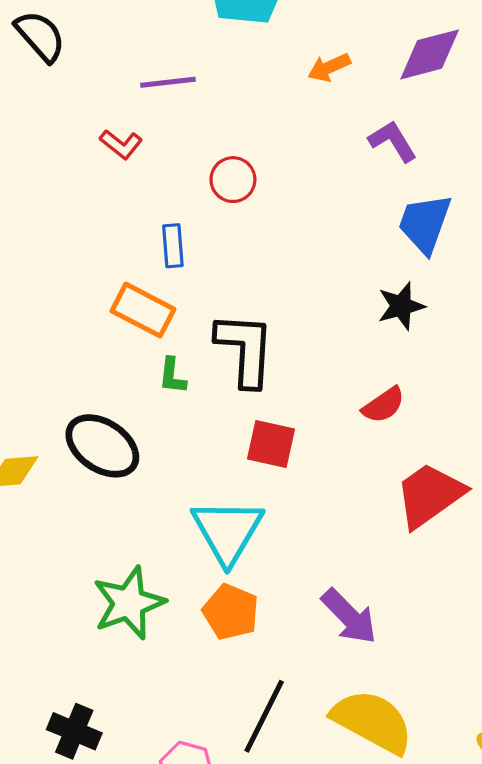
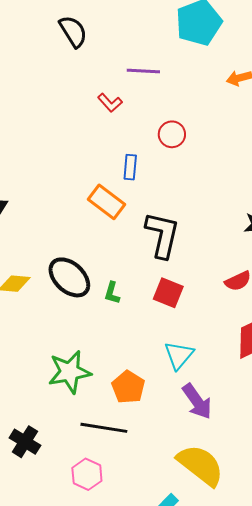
green L-shape: (172, 376) -> (112, 293), moved
cyan triangle: (227, 531) -> (179, 355), moved, size x0.7
black line: (264, 716) -> (104, 428), moved, turned 63

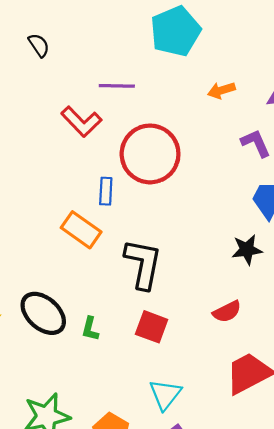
black semicircle: (73, 31) -> (39, 45), size x0.7
red L-shape: (110, 103) -> (81, 122), size x1.5
red circle: (172, 134) -> (150, 154), size x2.0

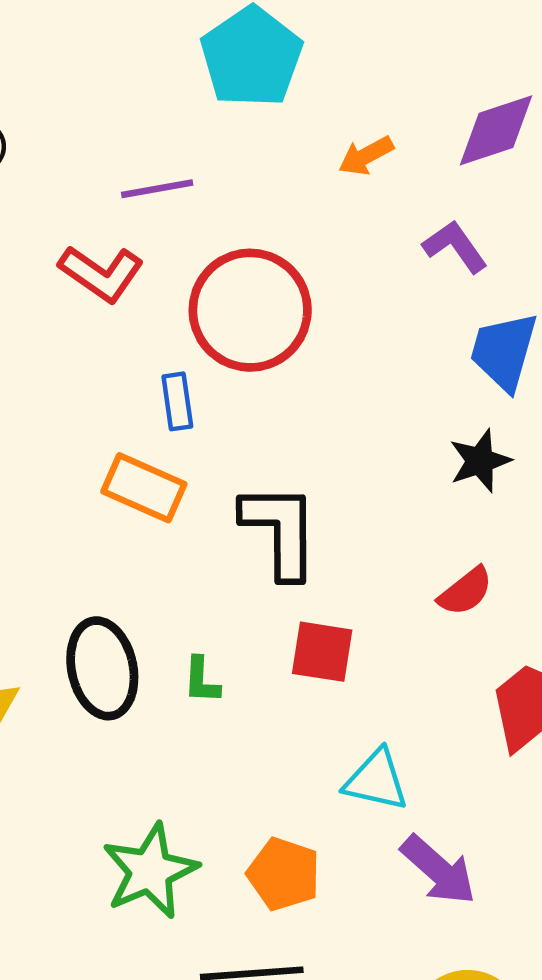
black ellipse: (43, 313) -> (102, 668), turned 48
cyan triangle: (165, 394) -> (376, 780), turned -44

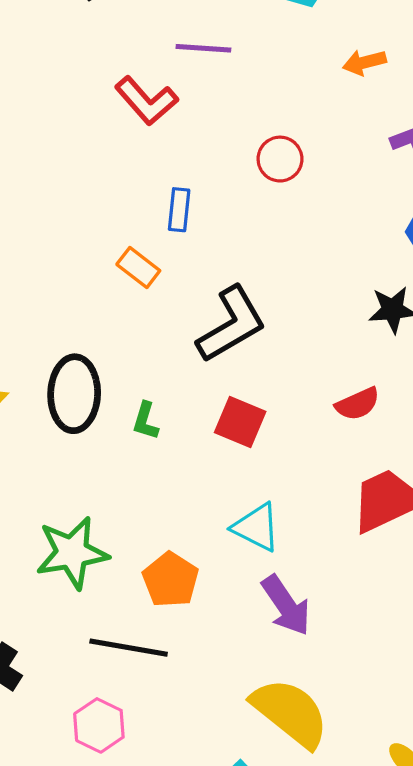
red circle: (250, 310) -> (280, 159), moved, size x0.5
orange rectangle: (144, 488) -> (138, 268), size x0.7
black L-shape: (280, 530) -> (231, 324), turned 46

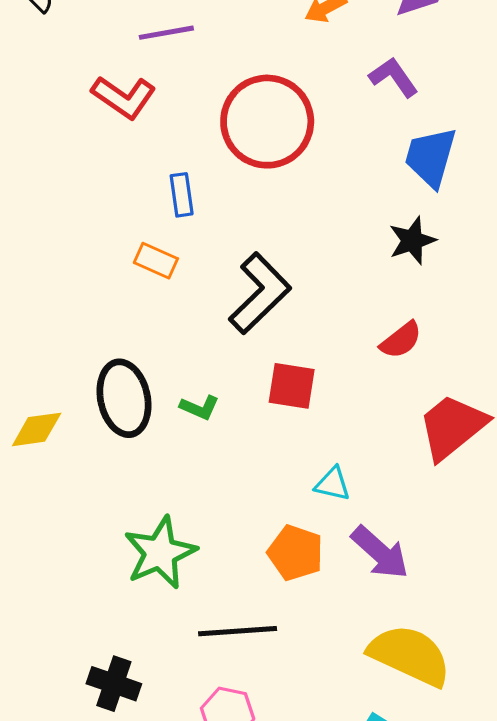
red circle: (280, 159) -> (267, 122), size x2.0
green L-shape: (145, 421) -> (200, 407), turned -69
cyan triangle: (256, 527) -> (333, 484), size x0.7
orange pentagon: (171, 580) -> (295, 553), moved

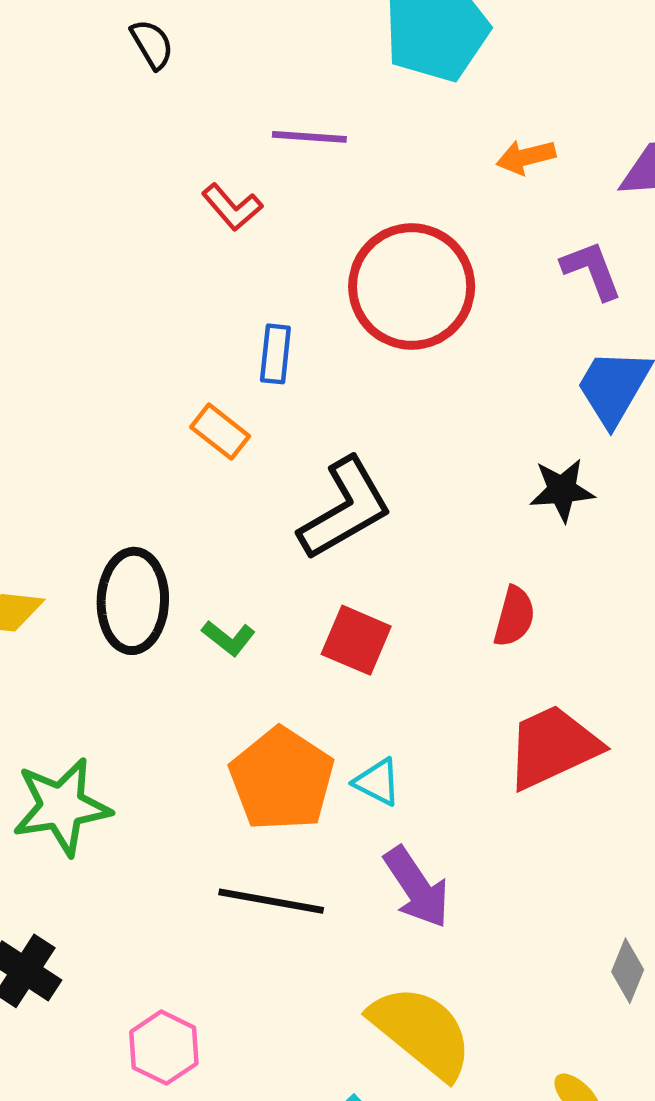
red L-shape: (124, 97) -> (232, 207), size x0.7
red semicircle: (401, 340) -> (514, 617), turned -51
green star: (160, 553) -> (62, 807), moved
orange pentagon: (295, 553) -> (282, 779), moved, size x1.4
black line: (238, 631) -> (271, 901), moved

